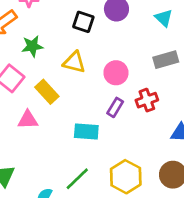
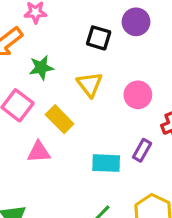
yellow triangle: (74, 62) -> (90, 84), turned 40
purple rectangle: (115, 107) -> (142, 150), moved

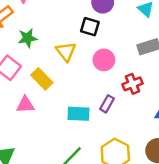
black square: (99, 38) -> (90, 27), moved

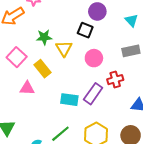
green star: (28, 38) -> (44, 37), moved
purple rectangle: (107, 104) -> (93, 94), size x1.5

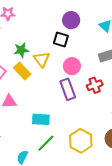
yellow rectangle: (42, 69) -> (22, 71), moved
purple rectangle: (93, 94) -> (68, 89), moved, turned -50
cyan rectangle: (69, 100) -> (41, 119), moved

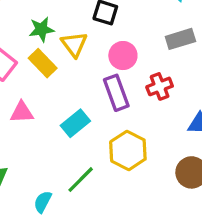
cyan rectangle: (41, 119) -> (75, 123), moved, turned -42
yellow hexagon: (81, 141) -> (128, 150), moved

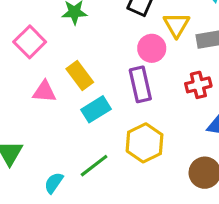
yellow triangle: (74, 44) -> (176, 25), moved
yellow rectangle: (43, 63) -> (80, 76), moved
red cross: (160, 86) -> (198, 85), moved

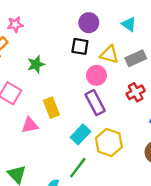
yellow triangle: (176, 25) -> (109, 54), turned -30
yellow rectangle: (80, 76) -> (51, 108), turned 30
cyan rectangle: (96, 109) -> (81, 134), moved

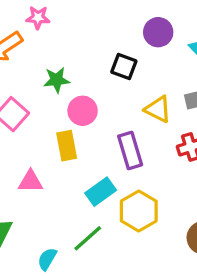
purple circle: (89, 23) -> (158, 32), moved
yellow triangle: (109, 54) -> (158, 109), moved
pink circle: (96, 75) -> (83, 111), moved
pink triangle: (30, 125) -> (31, 182), moved

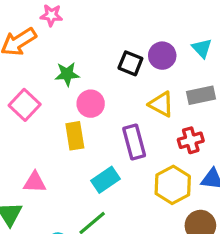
purple circle: (158, 32) -> (162, 56), moved
pink triangle: (31, 182) -> (35, 182), moved
yellow hexagon: (139, 211) -> (173, 185), moved

